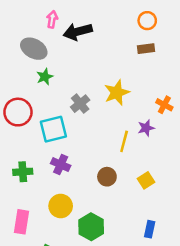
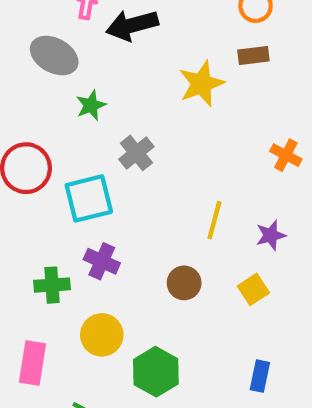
green star: (45, 77) -> (91, 105), moved
yellow star: (117, 93) -> (201, 84), moved
purple star: (146, 128) -> (271, 235), moved
green cross: (23, 172) -> (52, 285), moved

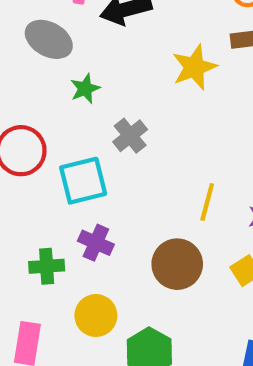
brown circle: (184, 283) -> (177, 264), size x1.5

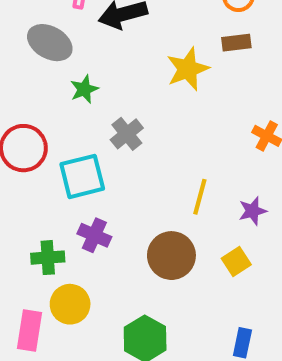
yellow circle: (96, 316) -> (70, 304), moved

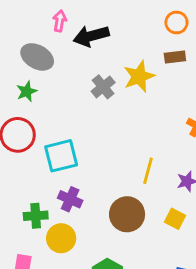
green star: (84, 89) -> (27, 91), moved
gray cross: (127, 134) -> (103, 87), moved
yellow square: (236, 262) -> (175, 219), turned -30
yellow circle: (70, 304) -> (61, 238), moved

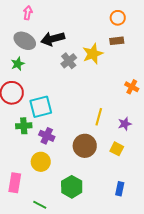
pink arrow: (60, 21) -> (28, 13), moved
black arrow: (91, 36) -> (53, 39), moved
green cross: (36, 216) -> (24, 126), moved

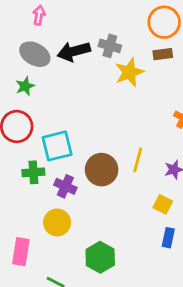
orange circle: (118, 18) -> (164, 22), size x1.5
gray cross: (69, 61) -> (110, 46), moved, turned -35
brown circle: (85, 146) -> (102, 170), moved
blue rectangle: (120, 189) -> (168, 238), moved

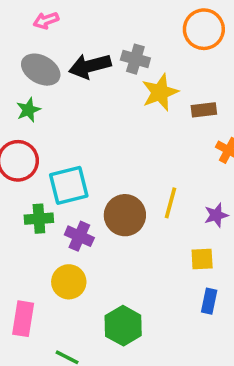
pink arrow: (39, 15) -> (46, 20), turned -120
brown rectangle: (163, 54) -> (204, 110), moved
yellow square: (163, 204) -> (202, 259), turned -30

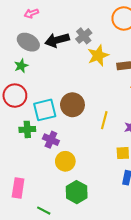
gray cross: (135, 59) -> (84, 36), turned 35
brown circle: (125, 215) -> (72, 105), moved
yellow circle: (69, 282) -> (65, 161), moved

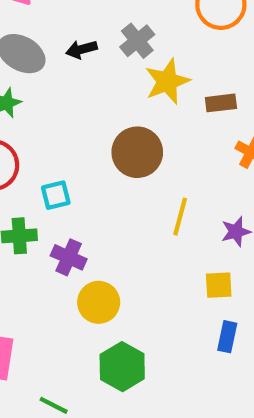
black arrow: (57, 40) -> (81, 49), size x0.6
brown circle: (72, 105) -> (137, 152), moved
cyan square: (45, 110) -> (56, 195), size x0.6

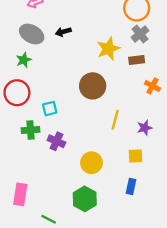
gray cross: (137, 41) -> (140, 34), moved
yellow circle: (99, 302) -> (91, 163), moved
blue rectangle: (227, 337) -> (131, 186), moved

